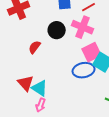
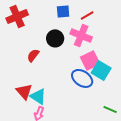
blue ellipse: (84, 70) -> (82, 78), turned 45

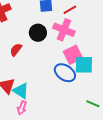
cyan square: (101, 70) -> (84, 65), turned -30

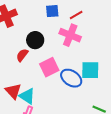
black circle: (38, 33) -> (35, 40), moved
pink square: (73, 55) -> (49, 67), moved

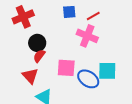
black circle: (35, 40) -> (37, 43), moved
pink square: (49, 67) -> (66, 68), turned 30
red triangle: (13, 91) -> (30, 76), moved

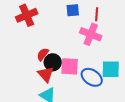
red line: (93, 16) -> (97, 14), turned -56
black circle: (37, 43) -> (53, 62), moved
red triangle: (30, 76) -> (46, 74), moved

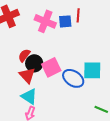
blue square: (73, 10) -> (65, 21), moved
pink cross: (91, 34) -> (45, 21), moved
pink square: (70, 66) -> (51, 67), turned -30

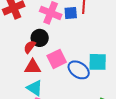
black circle: (34, 63) -> (40, 38), moved
red triangle: (27, 75) -> (33, 67), turned -48

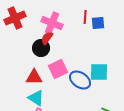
blue square: (71, 13) -> (98, 23), moved
red semicircle: (30, 47) -> (47, 38), moved

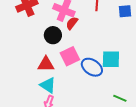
blue square: (98, 23) -> (125, 11), moved
red semicircle: (47, 38) -> (72, 23), moved

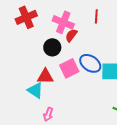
blue ellipse: (92, 67) -> (90, 63), moved
cyan triangle: (48, 85) -> (35, 90), moved

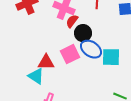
black circle: (52, 47) -> (83, 33), moved

